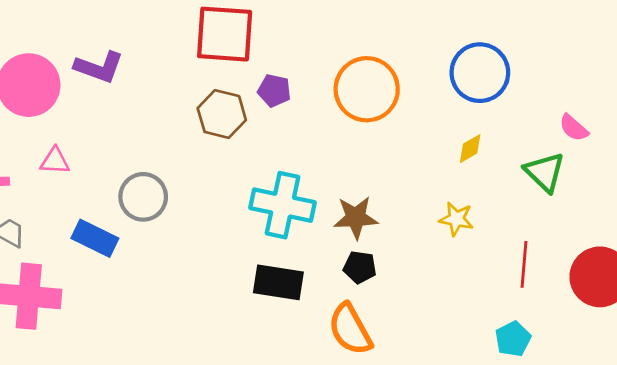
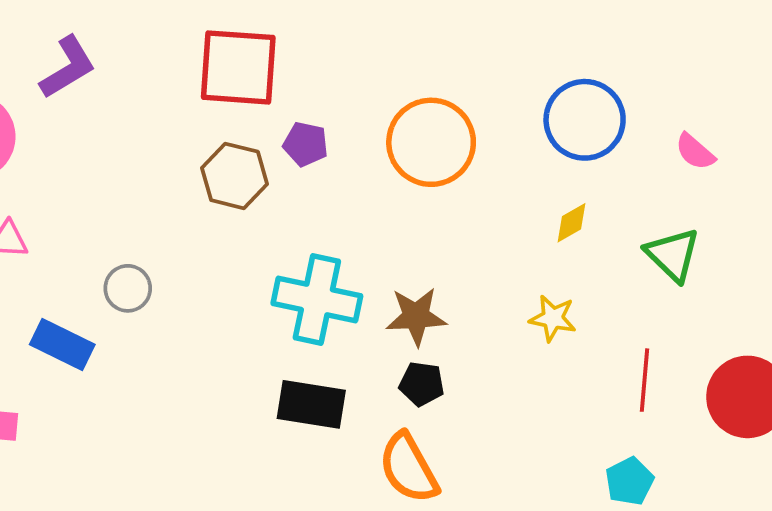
purple L-shape: (99, 67) -> (68, 67), moved, turned -51
pink semicircle: (574, 128) -> (695, 152), moved
gray circle: (143, 197) -> (128, 288), size x0.7

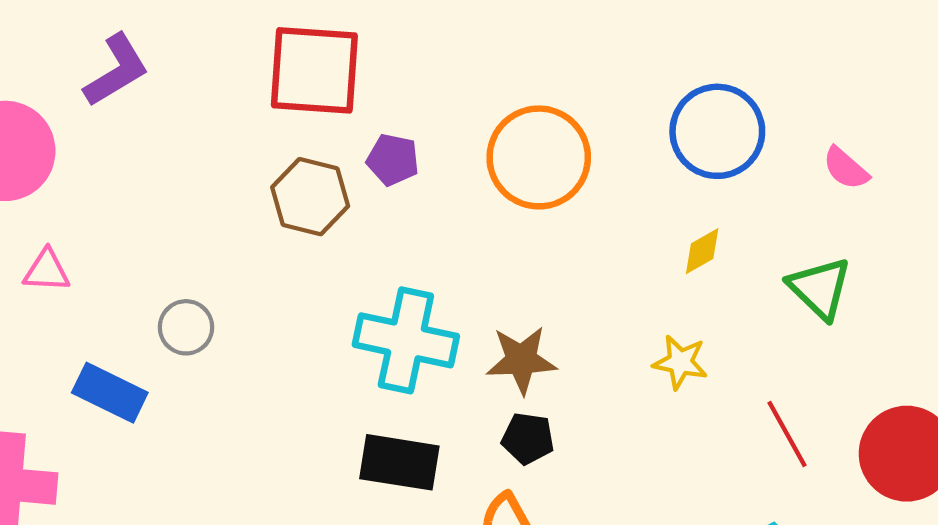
red line: (644, 380) -> (787, 434), turned -34

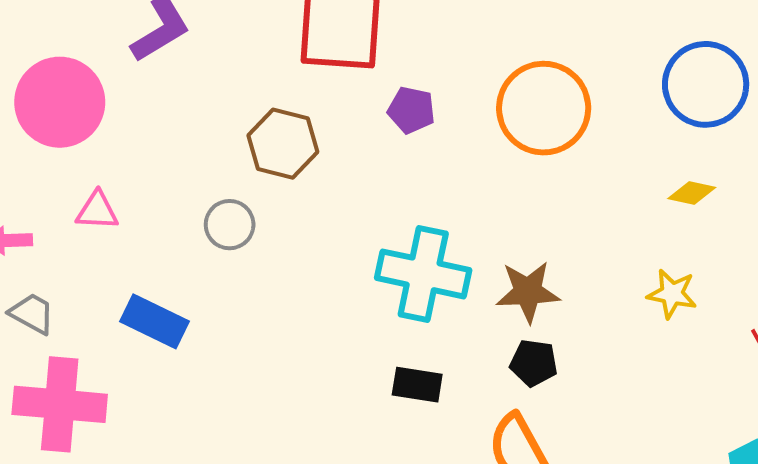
brown hexagon: (310, 197) -> (283, 144), moved
yellow diamond: (702, 251) -> (692, 193), turned 42
gray circle: (186, 327) -> (230, 225), moved
black rectangle: (399, 462) -> (417, 385), size x0.7

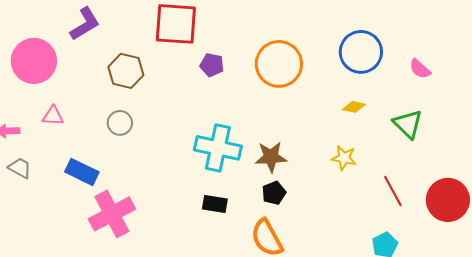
brown hexagon: (283, 144) -> (126, 71), moved
black pentagon: (534, 363) -> (274, 193), turned -30
pink cross: (60, 404) -> (112, 214), moved, turned -33

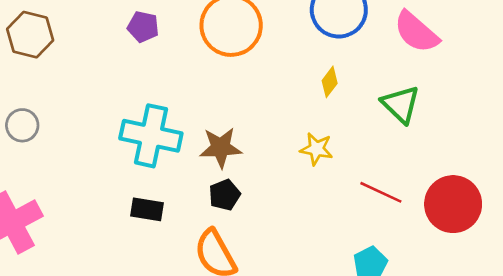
pink semicircle: (420, 69) -> (416, 32), size x1.6
yellow diamond: (354, 107) -> (330, 82), turned -65
gray circle: (120, 123) -> (22, 125), moved
red line: (393, 191) -> (381, 192), turned -36

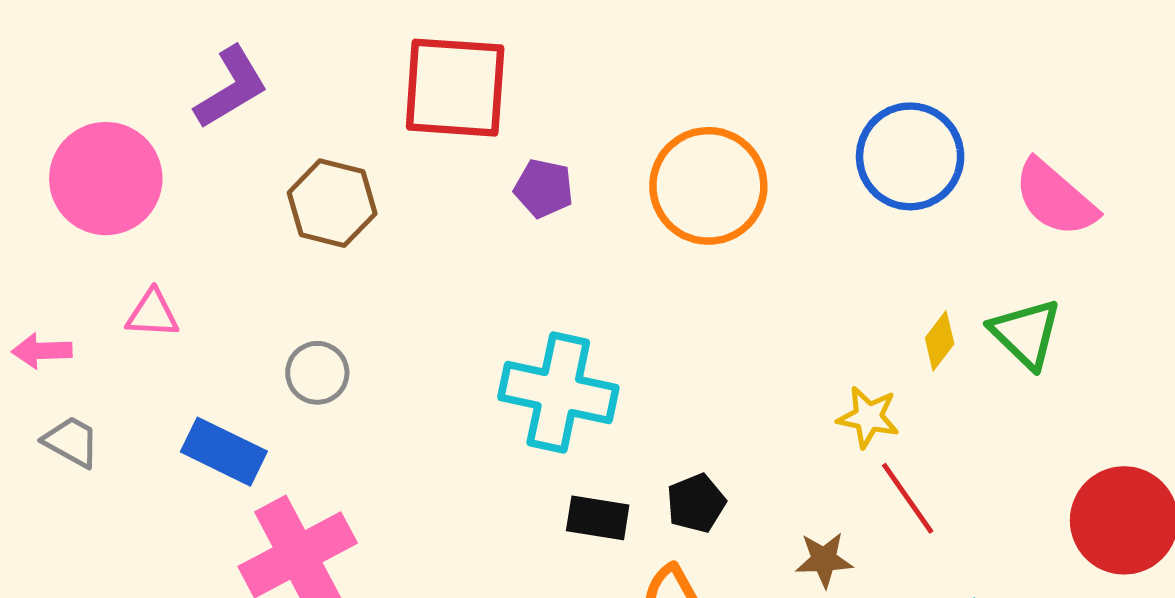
yellow diamond: (330, 82) -> (940, 341), moved
brown star: (221, 148) -> (824, 560), moved, size x0.7
red line: (381, 192) -> (908, 498), moved, turned 30
black rectangle: (147, 209) -> (598, 518), moved

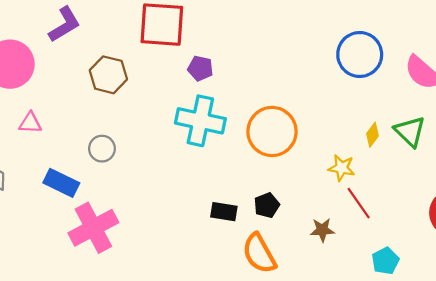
orange circle: (708, 186) -> (272, 131), moved
cyan cross: (558, 393) -> (200, 121), moved

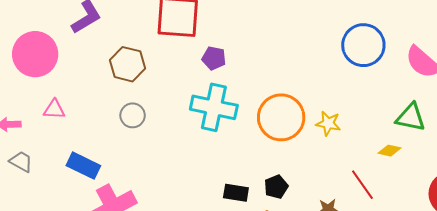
green triangle: (410, 131) -> (411, 117), turned -32
yellow diamond: (373, 135) -> (390, 151), moved, turned 65
gray circle: (102, 149) -> (133, 115), moved
yellow star: (342, 168) -> (328, 123), moved

